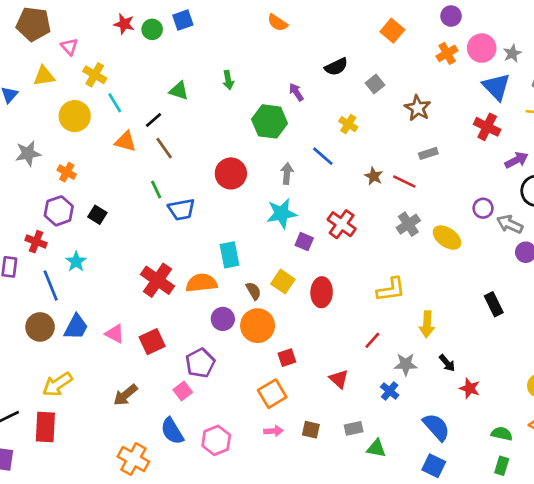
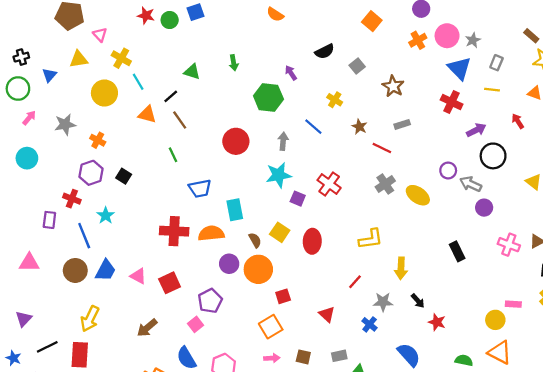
brown star: (374, 176) -> (359, 127), moved
blue trapezoid: (181, 210) -> (200, 188), moved
red cross: (157, 280) -> (174, 231), turned -32
yellow arrow: (57, 384) -> (90, 319), turned -30

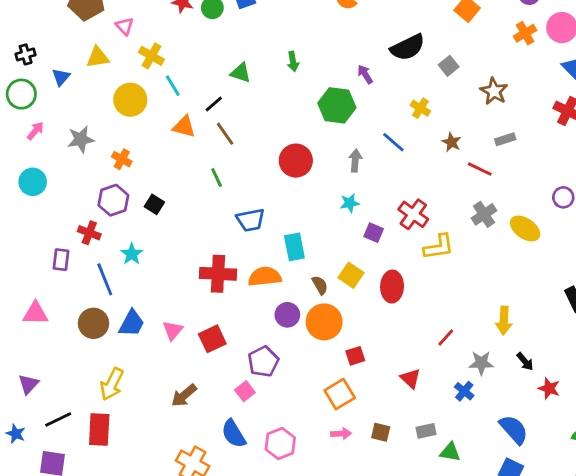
black semicircle: (325, 51) -> (408, 47), size x1.4
cyan star: (279, 175) -> (350, 203), size x0.6
yellow L-shape: (371, 239) -> (439, 247), moved
pink triangle: (138, 276) -> (173, 330), turned 42

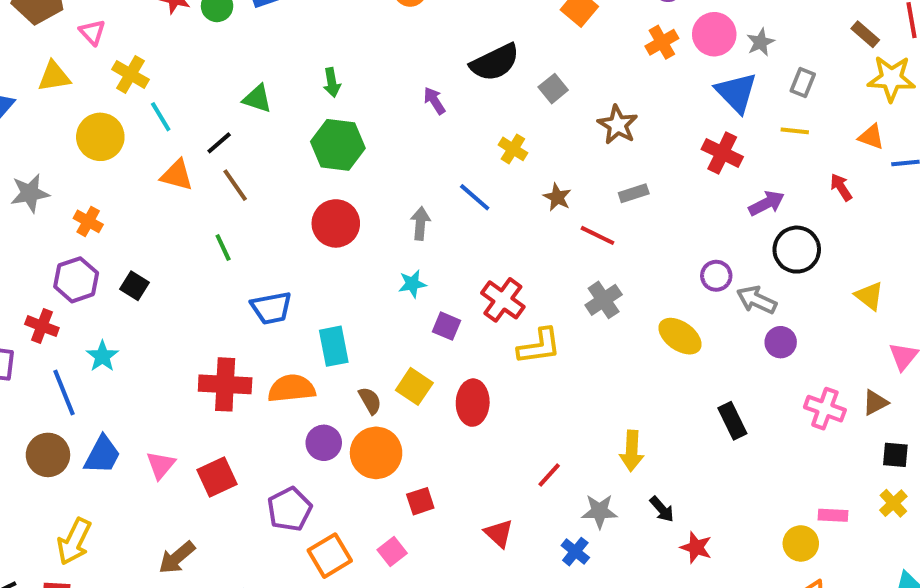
green hexagon: (337, 105) -> (338, 145), moved
yellow ellipse: (525, 228) -> (680, 336), moved
pink square: (245, 391) -> (392, 552), moved
orange square: (340, 394) -> (330, 556), moved

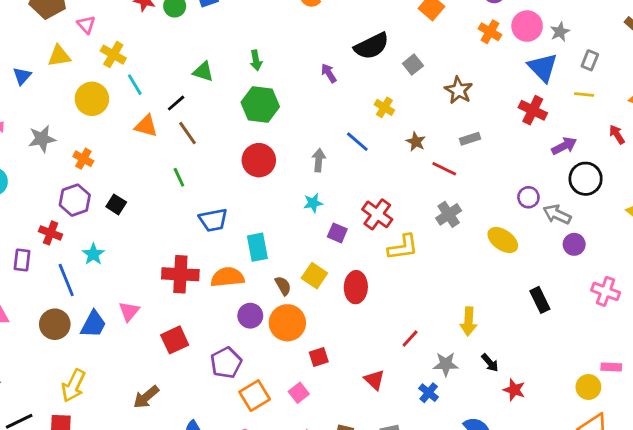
orange cross: (662, 42) -> (490, 32), turned -30
pink triangle: (161, 465) -> (129, 311), moved

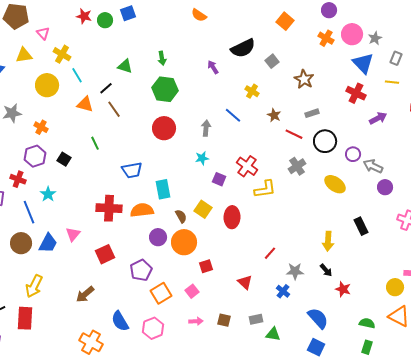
green line: (179, 177) -> (95, 143), moved
black circle: (586, 179) -> (325, 141), moved
yellow arrow: (469, 321) -> (328, 241), moved

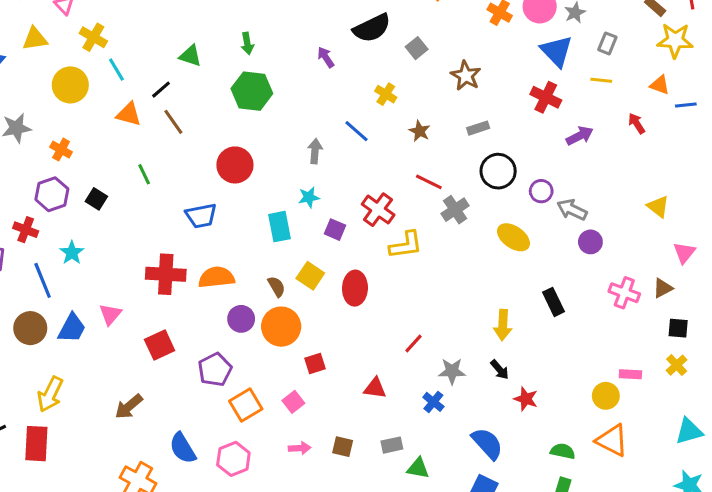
red circle: (164, 128) -> (235, 165), moved
red line: (294, 134) -> (429, 182), moved
cyan rectangle: (163, 189) -> (280, 227), moved
red triangle: (245, 282) -> (375, 388), turned -35

